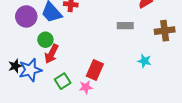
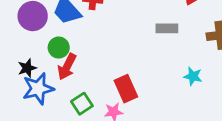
black star: (15, 66) -> (27, 68), moved
red rectangle: (95, 70) -> (126, 89), turned -48

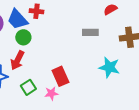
green circle: (59, 48) -> (23, 37), moved
cyan star: (193, 76) -> (109, 67), size x1.5

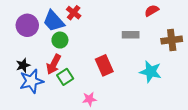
red cross: (36, 11) -> (74, 13), turned 32
red rectangle: (60, 76) -> (104, 65), moved
green square: (28, 87) -> (65, 77), moved

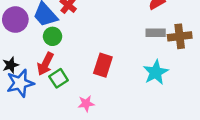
gray rectangle: (131, 35) -> (156, 33), moved
red rectangle: (104, 65) -> (103, 65), turned 42
cyan star: (151, 72) -> (156, 72), turned 30

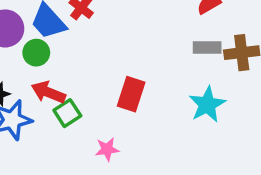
green circle: (53, 36) -> (36, 53), moved
red arrow: (45, 64) -> (48, 92), turned 85

